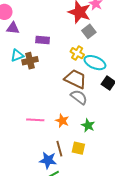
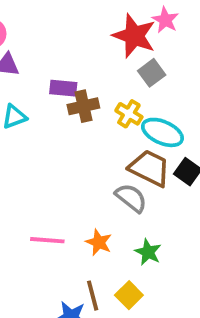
brown cross: (30, 61) -> (83, 106), moved
brown trapezoid: (75, 79) -> (150, 168), moved
yellow square: (78, 148) -> (129, 295), turned 32

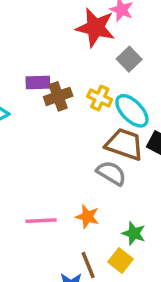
gray square: (152, 73) -> (129, 59), moved
cyan ellipse: (162, 132) -> (132, 111), turned 30
green star: (148, 252) -> (134, 233), moved

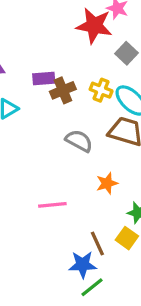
gray semicircle: (111, 173) -> (79, 141), moved
orange star: (87, 217) -> (107, 183), moved, turned -30

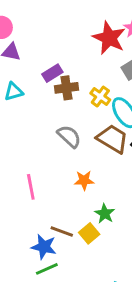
purple rectangle: (44, 79) -> (52, 73), turned -42
pink line: (52, 205) -> (31, 187), turned 70
brown line: (97, 244) -> (62, 231), turned -60

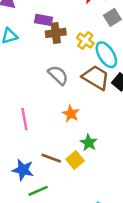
purple rectangle: (52, 73) -> (43, 20), turned 42
orange star: (84, 180) -> (71, 114), turned 30
blue star: (44, 247) -> (23, 170), moved

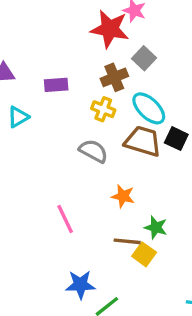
brown cross: (56, 33) -> (114, 77), moved
yellow cross: (85, 41) -> (103, 109), moved
brown line: (51, 158) -> (127, 241), moved

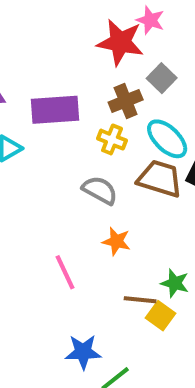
purple rectangle: (56, 85) -> (55, 110), size x1.6
orange star: (123, 196) -> (116, 241), moved

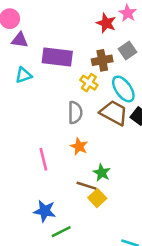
red star: (120, 42) -> (106, 23), size x0.7
gray semicircle: (100, 190) -> (75, 113), turned 50
green star: (175, 283) -> (102, 173), moved

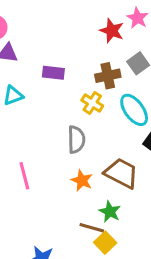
purple rectangle: (57, 57) -> (53, 73), size x0.6
brown trapezoid: (114, 113) -> (121, 173), moved
pink line: (43, 159) -> (24, 176), moved

